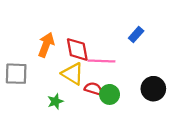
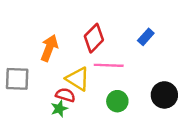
red diamond: (77, 49) -> (94, 38), moved, turned 55
red semicircle: (93, 89) -> (65, 95), moved

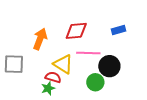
blue rectangle: (146, 37) -> (118, 30), turned 32
red diamond: (94, 38) -> (76, 31), turned 40
black circle: (164, 95) -> (109, 66), moved

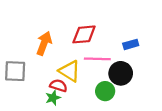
blue rectangle: (118, 30) -> (131, 44), moved

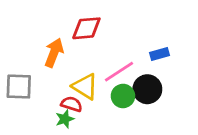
red diamond: (84, 34) -> (86, 28), moved
pink line: (97, 59) -> (119, 72), turned -35
green circle: (105, 91) -> (123, 96), moved

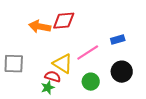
orange arrow: (54, 53) -> (40, 27), moved, turned -100
black circle: (147, 89) -> (122, 72), moved
green circle: (123, 96) -> (91, 82), moved

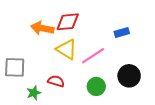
blue rectangle: (118, 40) -> (122, 32), moved
yellow triangle: (63, 64) -> (67, 49), moved
green star: (48, 88) -> (34, 93), moved

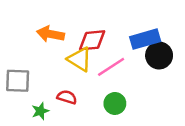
red diamond: (68, 22) -> (92, 40), moved
blue rectangle: (122, 32) -> (145, 39), size x1.6
black circle: (129, 76) -> (159, 55), moved

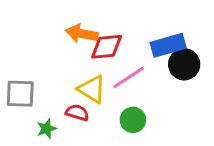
orange arrow: (50, 34) -> (82, 34), moved
yellow triangle: (80, 59) -> (92, 89), moved

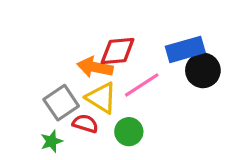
orange arrow: (82, 34) -> (95, 67), moved
gray square: (20, 94) -> (61, 103), moved, turned -36
green circle: (133, 120) -> (129, 132), moved

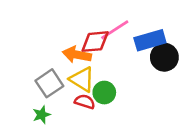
pink line: (142, 85) -> (115, 30), moved
red semicircle: (85, 124) -> (85, 102), moved
green circle: (129, 132) -> (104, 93), moved

